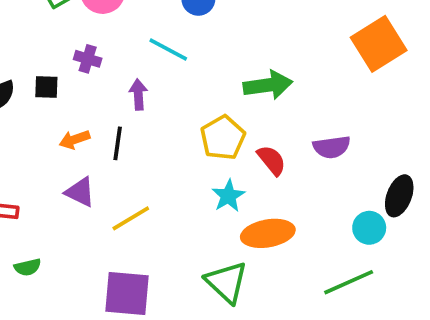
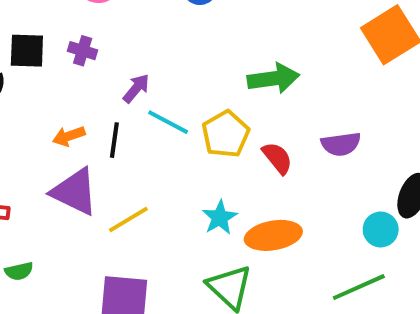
cyan line: (168, 49) -> (168, 122), moved
black square: (46, 87) -> (27, 51), moved, size x1.4
purple arrow: (138, 95) -> (136, 88), turned 44
purple triangle: (80, 192) -> (75, 192), size x1.5
cyan star: (228, 196) -> (220, 218), moved

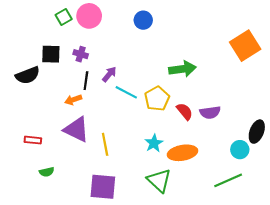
black line: (114, 140) -> (86, 81), moved
purple semicircle: (341, 144) -> (210, 112), moved
yellow line: (128, 220) -> (105, 144), turned -70

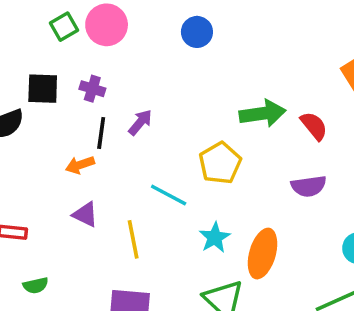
cyan line: (126, 92) -> (169, 195), moved
red semicircle: (185, 111) -> (314, 126), moved
purple triangle: (76, 129) -> (85, 215), size x0.6
orange ellipse: (182, 153) -> (263, 254), turned -64

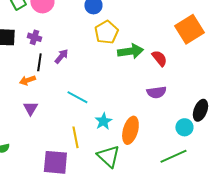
yellow pentagon: (220, 163) -> (106, 32), moved
purple triangle: (85, 215) -> (30, 108), turned 35
yellow line: (133, 239) -> (75, 137), moved

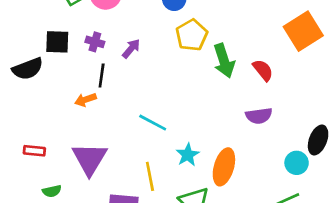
green arrow: (130, 51) -> (224, 61), turned 80
purple arrow: (61, 56) -> (131, 49), moved
purple triangle: (30, 108) -> (89, 159), moved, size x1.8

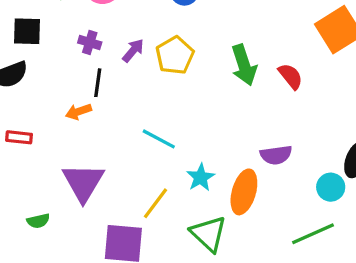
yellow pentagon: (192, 35) -> (175, 55), moved
black square: (57, 42) -> (27, 31), moved
purple semicircle: (259, 116) -> (276, 155), moved
red rectangle: (34, 151) -> (19, 137), moved
yellow line: (150, 176) -> (156, 203), turned 48

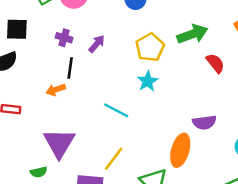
yellow pentagon: (175, 55) -> (150, 47), moved
green arrow: (244, 65) -> (192, 34), moved, turned -92
cyan star: (201, 177) -> (148, 81), moved
green semicircle: (38, 221) -> (39, 172), moved

